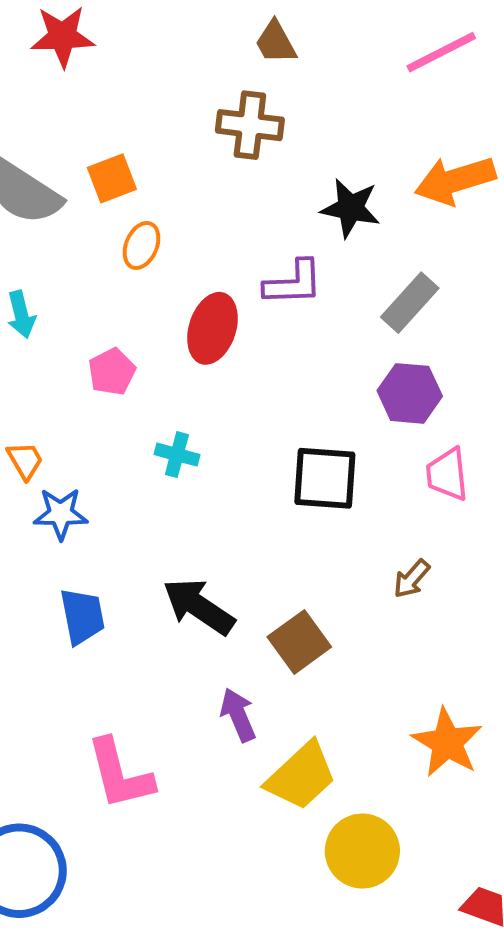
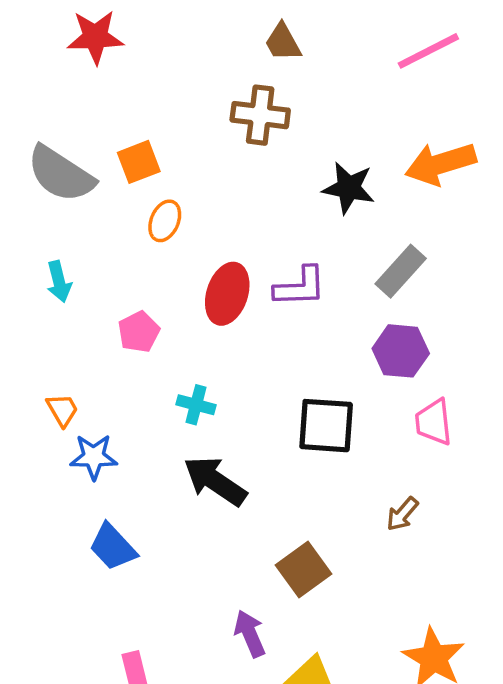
purple L-shape: (293, 283) -> (300, 287), moved
black arrow: (199, 606) -> (215, 481), moved
blue trapezoid: (82, 616) -> (113, 547), turned 148

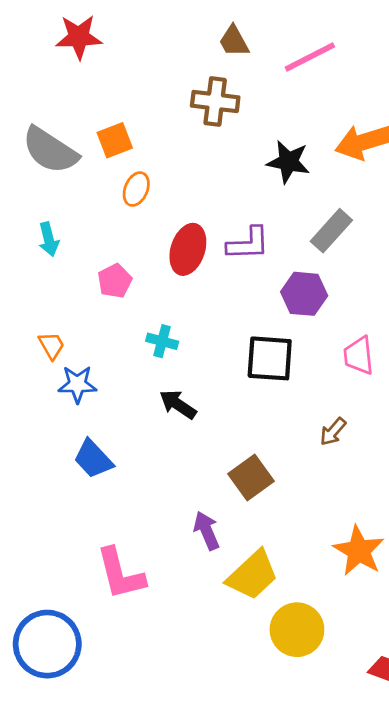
pink line: (428, 51) -> (310, 57), moved
purple hexagon: (401, 351) -> (304, 294), moved
black arrow: (215, 481) -> (178, 404), size x0.7

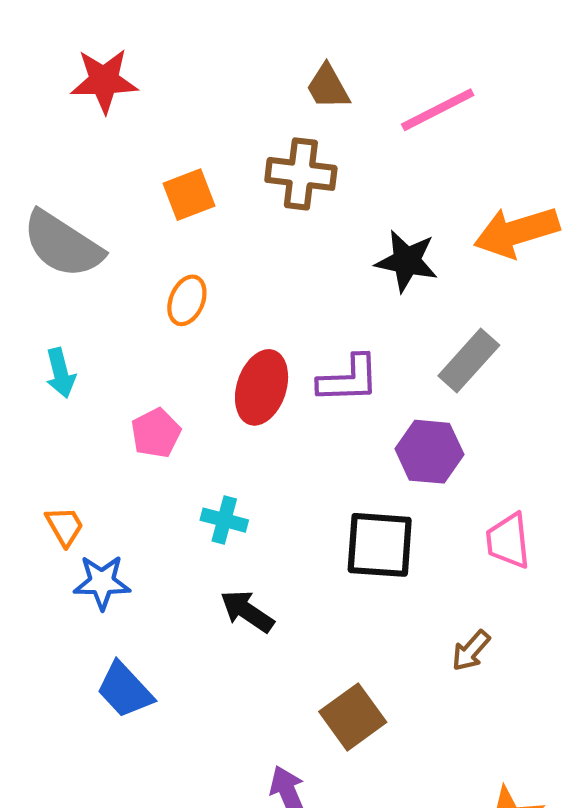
orange square: (115, 140) -> (189, 195), moved

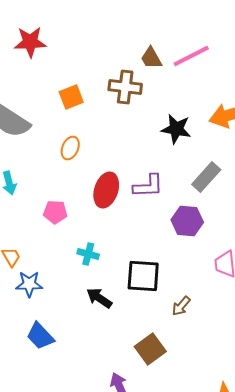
brown trapezoid: (328, 87) -> (151, 58), moved
pink pentagon: (156, 433) -> (55, 212), turned 30
black square: (380, 545) -> (143, 276), moved
brown arrow: (471, 651) -> (181, 306), moved

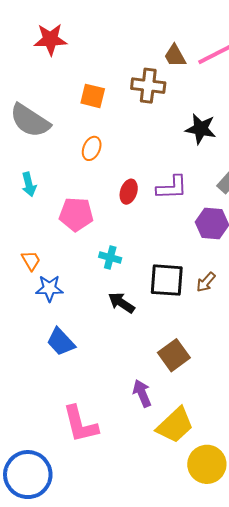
orange square: (71, 97) -> (93, 96), turned 35
red ellipse: (106, 190) -> (129, 192), size x0.7
pink pentagon: (55, 212) -> (76, 214), size x1.4
brown arrow: (181, 306) -> (206, 282), moved

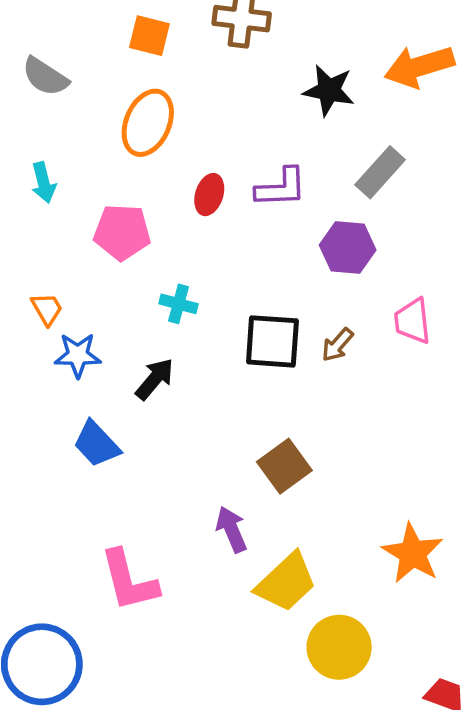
gray semicircle: (30, 121) -> (45, 77), size x0.7
orange ellipse: (92, 148) -> (148, 123), size x1.6
black arrow: (121, 303) -> (155, 379), moved, turned 96

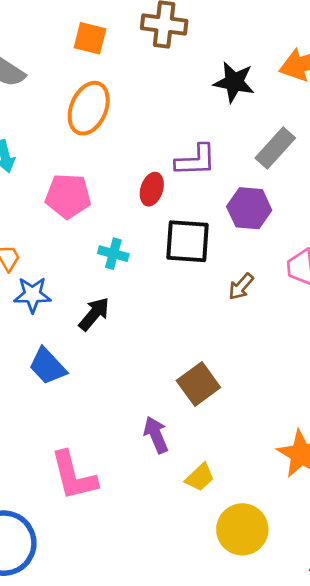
red ellipse: (209, 195) -> (152, 189), moved
black square: (272, 341) -> (187, 241), moved
yellow trapezoid: (286, 582) -> (200, 477), size x0.6

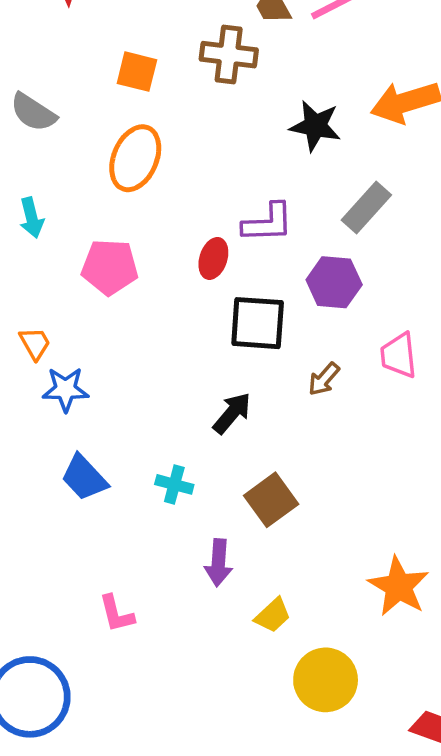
cyan cross: (113, 254) -> (174, 484), moved
black arrow: (94, 314) -> (232, 413), moved
purple arrow: (156, 435) -> (218, 563), turned -153
pink L-shape: (74, 476) -> (117, 614), size x0.6

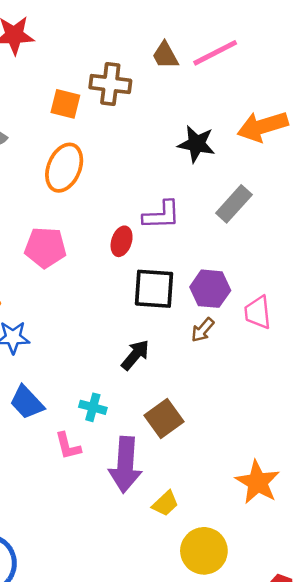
brown cross: (229, 55) -> (110, 84), moved
purple hexagon: (334, 282) -> (210, 289), moved
purple arrow: (218, 563) -> (125, 465), size x1.6
pink L-shape: (117, 614) -> (68, 446), moved

